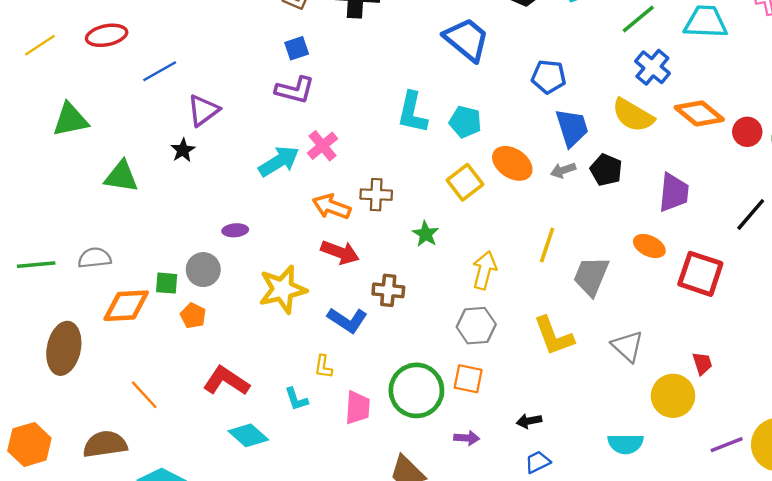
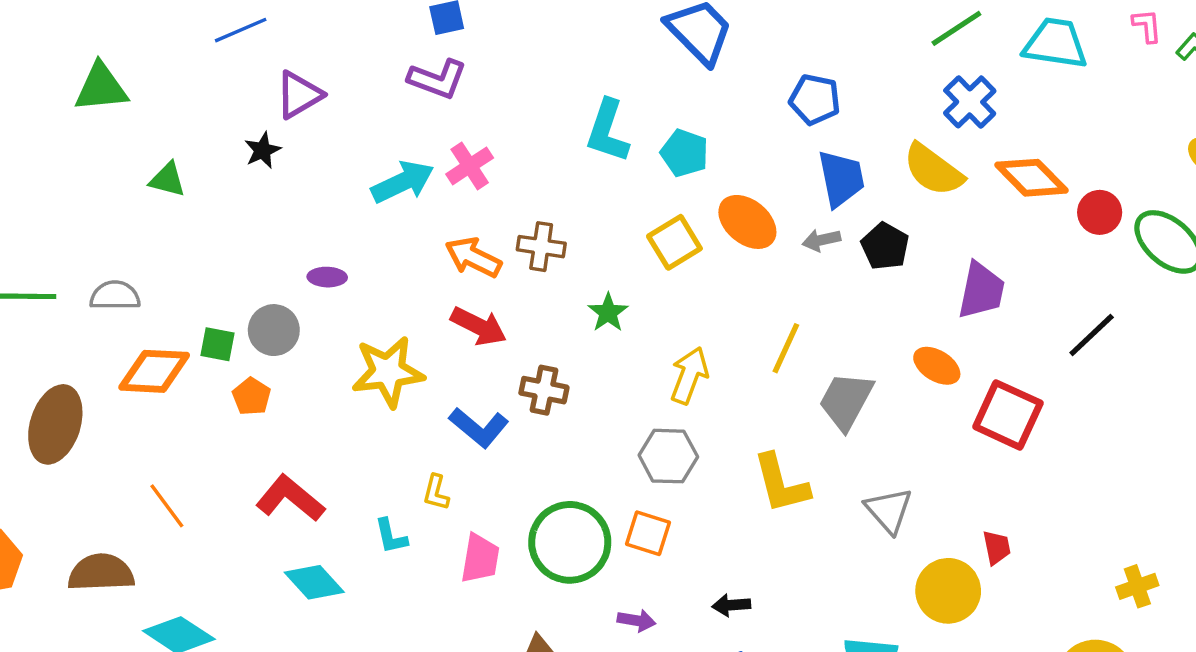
green triangle: (121, 177) -> (167, 180), size x0.7

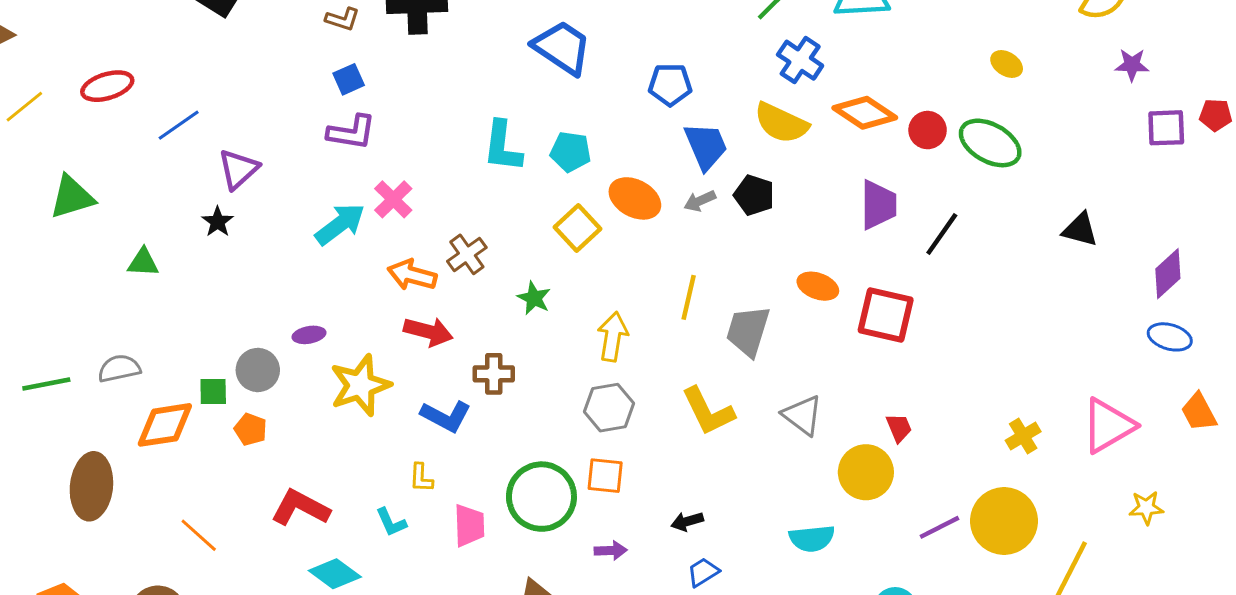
brown cross: (541, 247) -> (467, 254), turned -33
purple ellipse: (327, 277) -> (309, 335), moved
purple trapezoid: (981, 290) -> (878, 205), moved

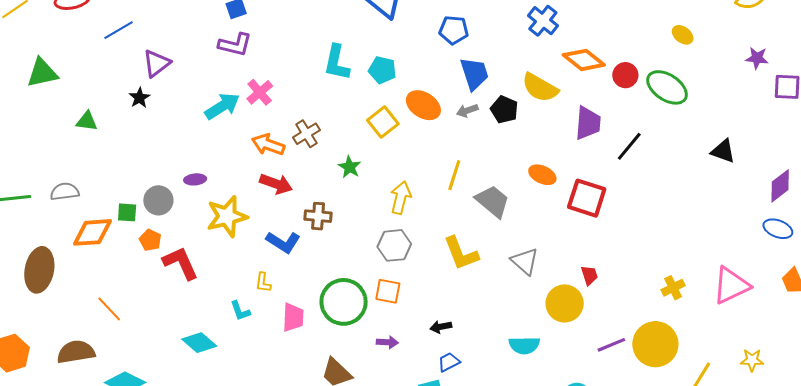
purple star: (1132, 65) -> (757, 58), moved
yellow semicircle: (781, 123) -> (540, 88), moved
gray trapezoid: (748, 331) -> (493, 201), turned 108
red L-shape: (300, 508) -> (181, 263), moved, turned 33
yellow star: (1146, 508) -> (752, 360), moved

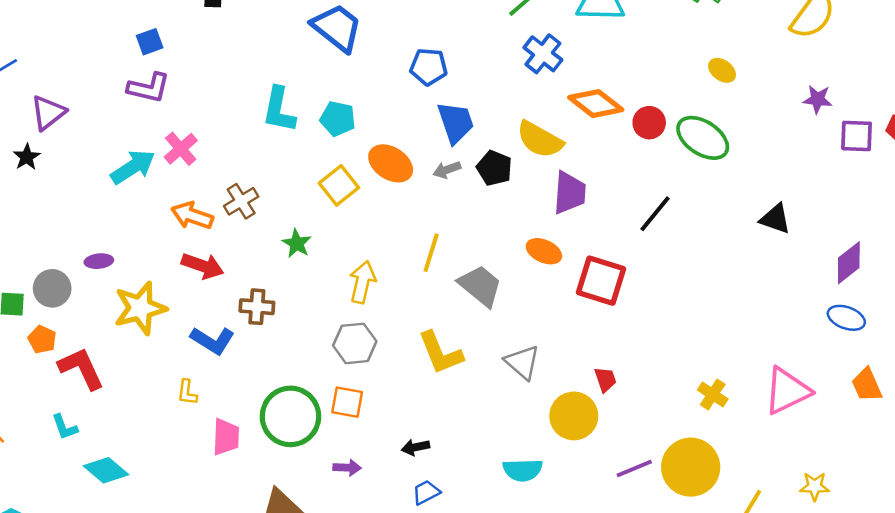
purple trapezoid: (588, 123) -> (569, 193), moved
yellow cross: (673, 288) -> (713, 394), turned -30
cyan L-shape: (240, 311) -> (65, 427), moved

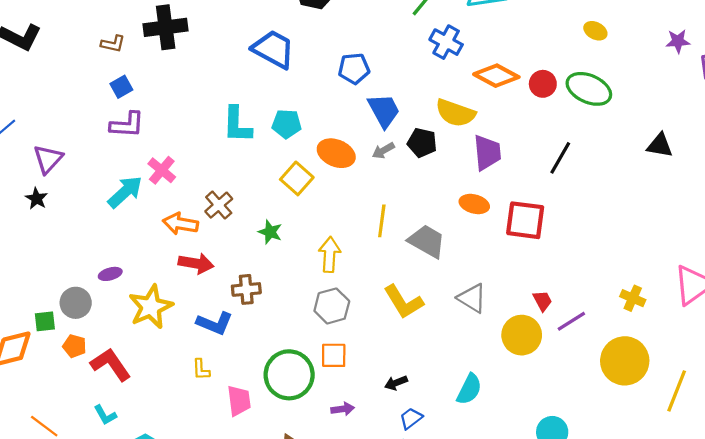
purple line: (634, 468) -> (571, 321), moved
cyan semicircle: (523, 470) -> (469, 389), moved, turned -52

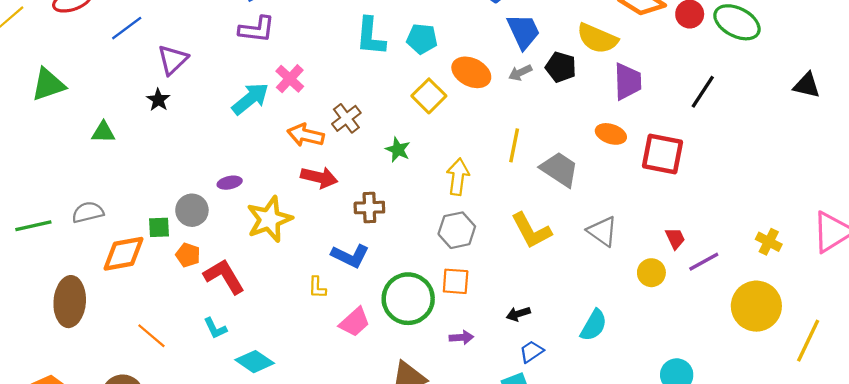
blue L-shape: (215, 323) -> (350, 256), moved
yellow circle: (522, 335) -> (651, 273), size x0.7
pink trapezoid: (239, 401) -> (355, 322), turned 52

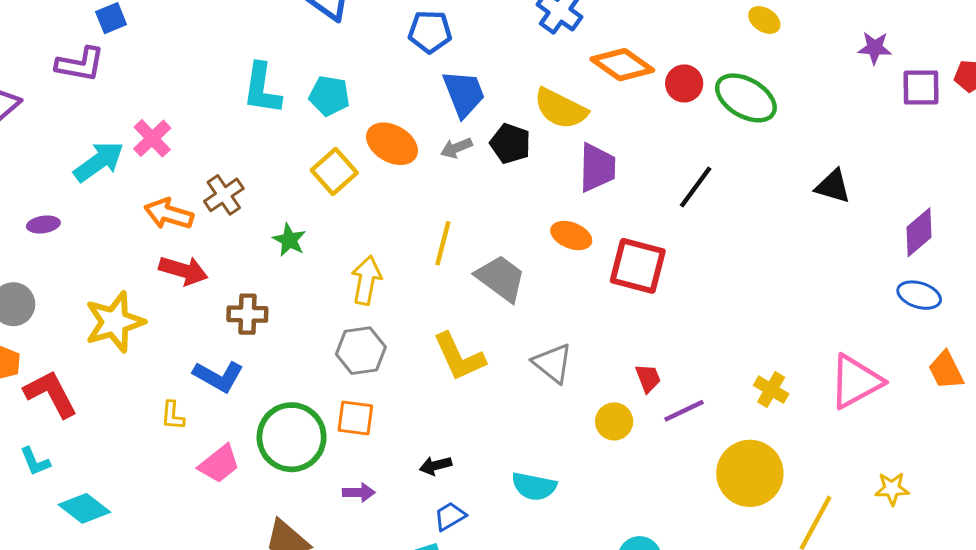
purple L-shape: (257, 29) -> (80, 64), moved
purple ellipse: (230, 183) -> (43, 224), moved
cyan semicircle: (594, 325) -> (534, 486), turned 68

